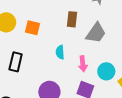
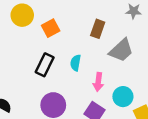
orange square: (33, 28) -> (51, 28), turned 35
black rectangle: (16, 62) -> (45, 65), moved

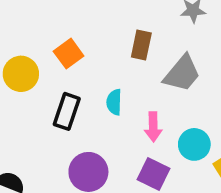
yellow circle: (22, 15) -> (21, 74), moved

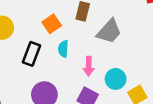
orange square: (69, 54) -> (52, 24), moved

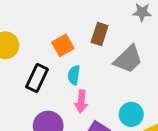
pink arrow: (89, 66) -> (81, 101), moved

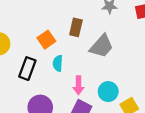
pink arrow: (81, 101) -> (78, 85), moved

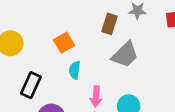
brown rectangle: (76, 27) -> (110, 24), moved
black rectangle: (27, 69) -> (31, 85), moved

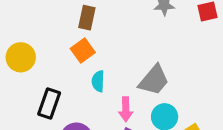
brown rectangle: (110, 24) -> (87, 18), moved
gray trapezoid: (125, 55) -> (154, 80), moved

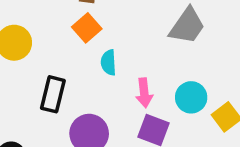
gray trapezoid: (154, 80) -> (187, 26), moved

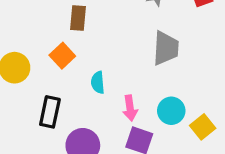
gray trapezoid: (187, 26) -> (166, 48), turned -30
orange square: (87, 28) -> (62, 56), moved

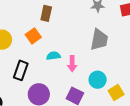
cyan semicircle: (98, 82) -> (53, 56), turned 80
pink arrow: (130, 108) -> (72, 64), moved

